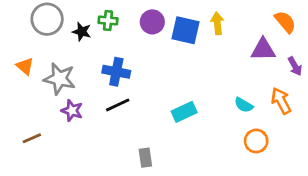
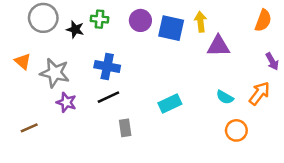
orange semicircle: (285, 22) -> (263, 20), turned 60
purple triangle: (263, 50) -> (218, 46), moved
orange arrow: (281, 101) -> (259, 93), turned 65
gray rectangle: (145, 158) -> (125, 128), moved

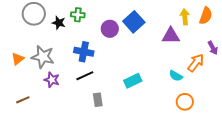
purple circle: (140, 20) -> (110, 29), moved
yellow arrow: (201, 22) -> (185, 17), moved
blue square: (171, 28) -> (134, 22), turned 35
orange triangle: (23, 61) -> (18, 59), moved, turned 40
orange arrow: (259, 93) -> (196, 63), moved

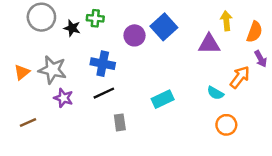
orange semicircle: (206, 16) -> (254, 32), moved

